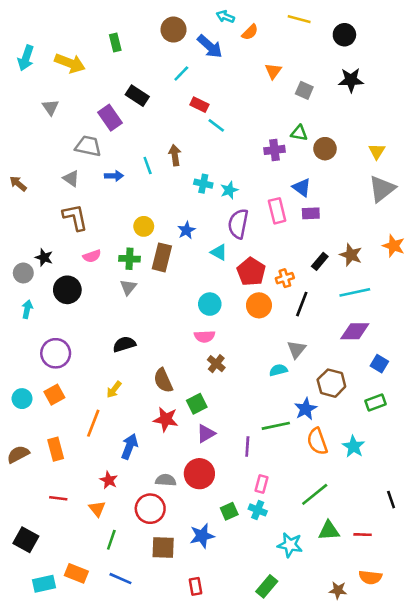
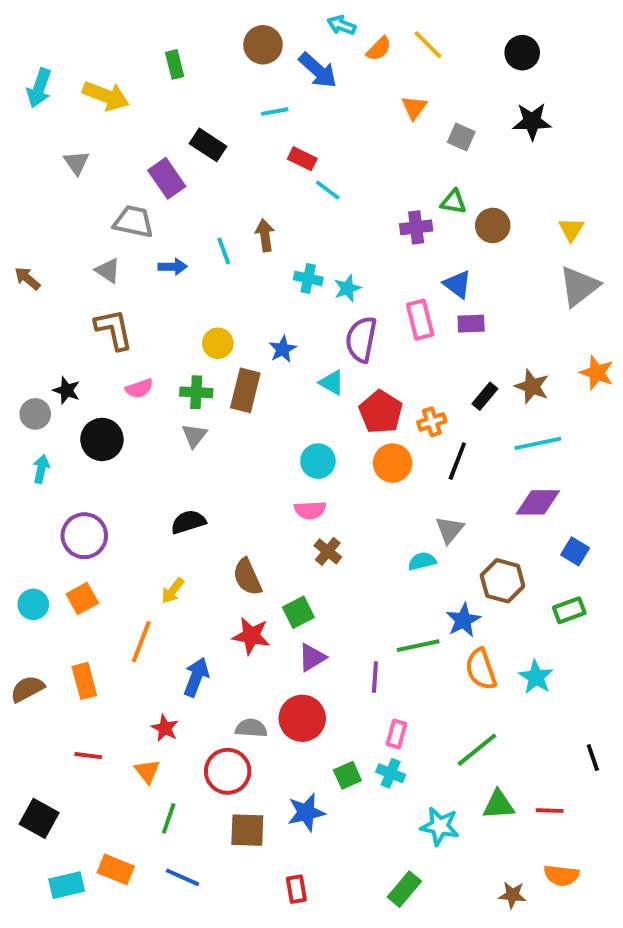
yellow line: (299, 19) -> (428, 45), moved, turned 30
cyan line: (181, 74) -> (275, 112), turned 36

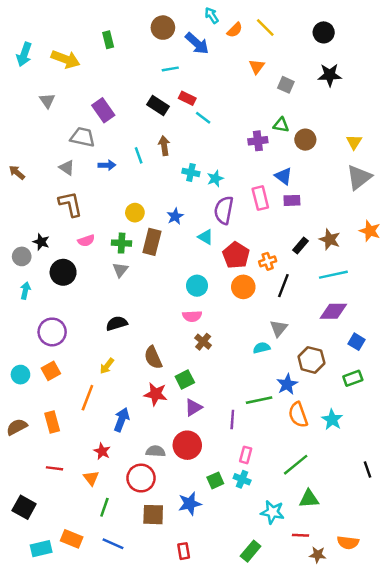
cyan arrow: (342, 25) -> (212, 15), turned 35
black rectangle: (208, 145) -> (158, 105), moved
red line: (550, 811) -> (300, 535), moved

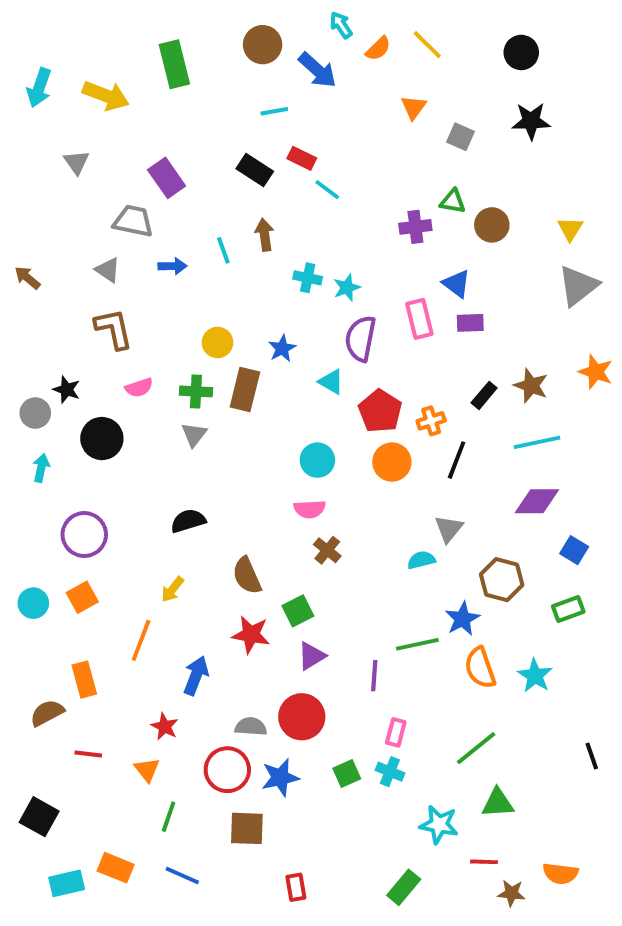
green rectangle: (108, 40) -> (174, 64), size x1.6
brown semicircle: (17, 427) -> (47, 713), moved
blue star: (190, 504) -> (280, 778), moved

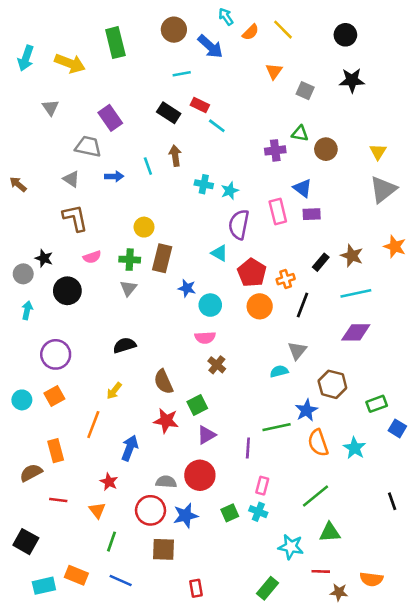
blue star: (282, 348) -> (187, 288), moved, turned -30
blue square: (574, 550) -> (397, 428), moved

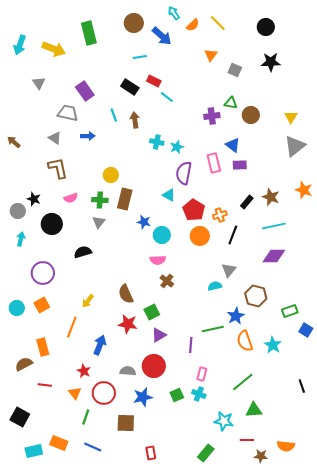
cyan line: (148, 166) -> (114, 115), moved
black semicircle: (125, 345) -> (83, 252), moved
red circle: (151, 510) -> (104, 393), moved

